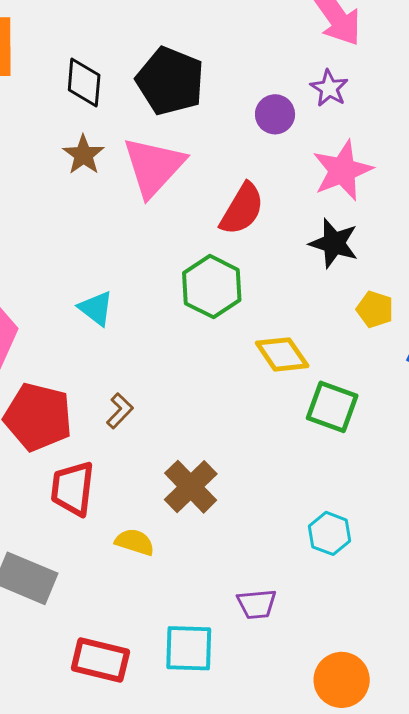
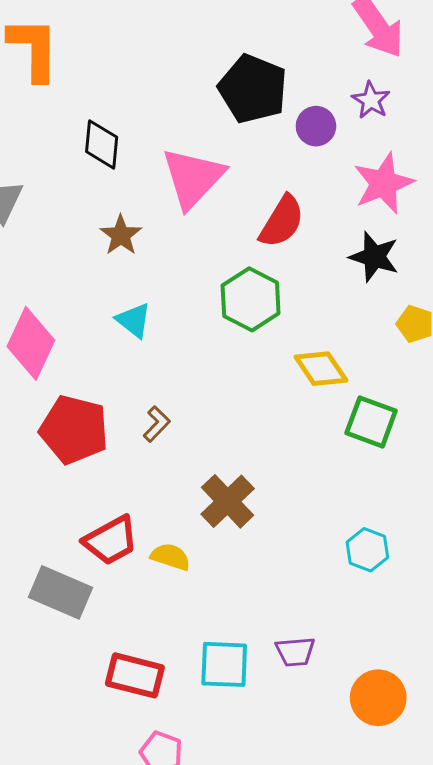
black pentagon: (170, 81) -> (253, 89), moved
black diamond: (84, 83) -> (102, 144), moved
brown star: (83, 155) -> (121, 235), moved
red trapezoid: (72, 489) -> (111, 540), moved, turned -126
purple trapezoid: (257, 604) -> (295, 652), moved

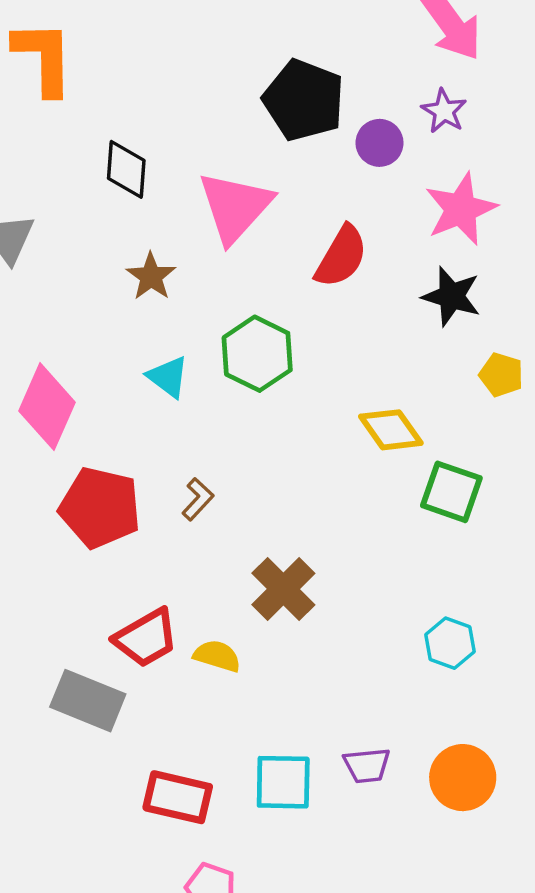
green hexagon: (251, 299) -> (257, 354), moved
orange circle: (378, 698) -> (463, 778), moved

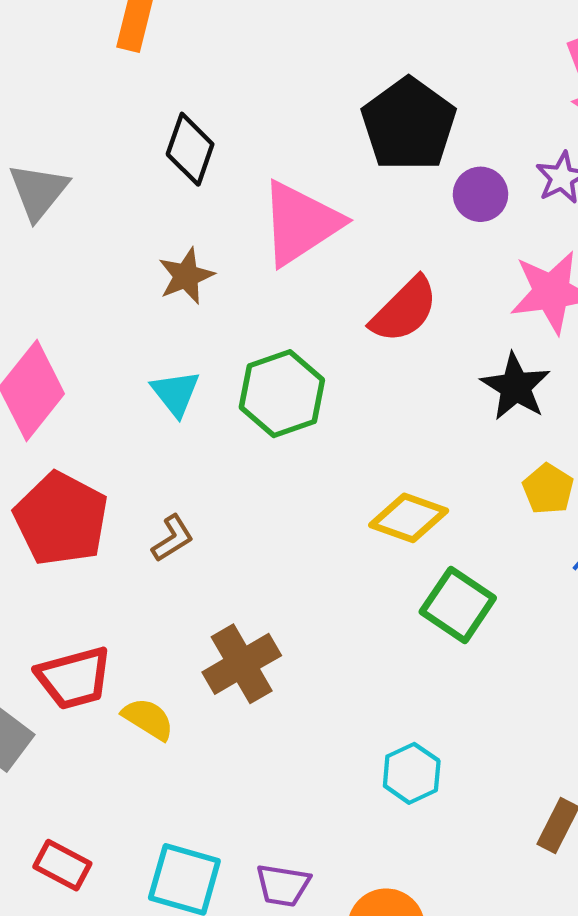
yellow diamond: (391, 430) -> (409, 518), turned -50
red rectangle: (178, 797) -> (62, 865), size x0.7

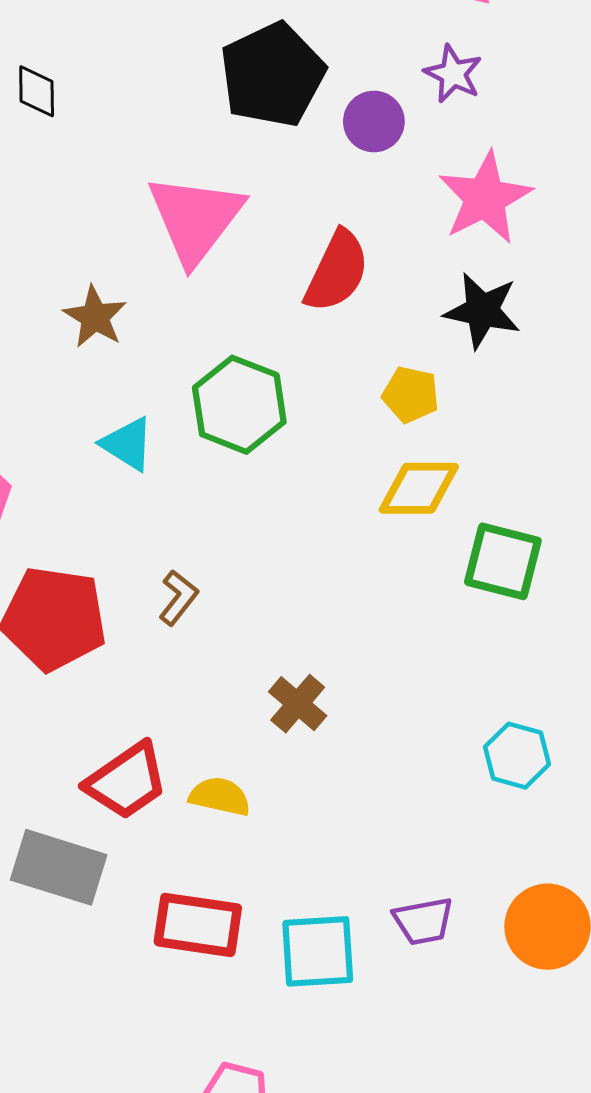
black pentagon: (409, 124) -> (272, 75), turned 30
black diamond: (190, 149) -> (37, 91), moved, size x0.7
yellow pentagon: (548, 489) -> (411, 394), moved
brown cross: (242, 664) -> (298, 704), size x0.7
red rectangle: (62, 865) -> (198, 925), moved, size x1.4

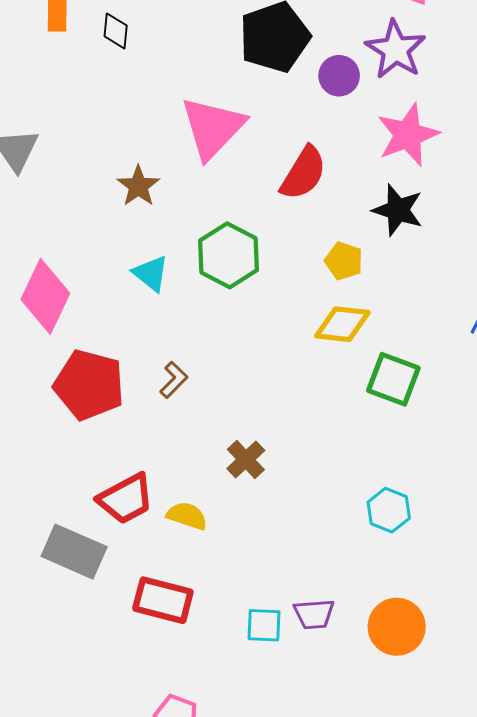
purple star: (453, 74) -> (396, 50), size x1.5
cyan square: (318, 951) -> (264, 625), moved, size x0.7

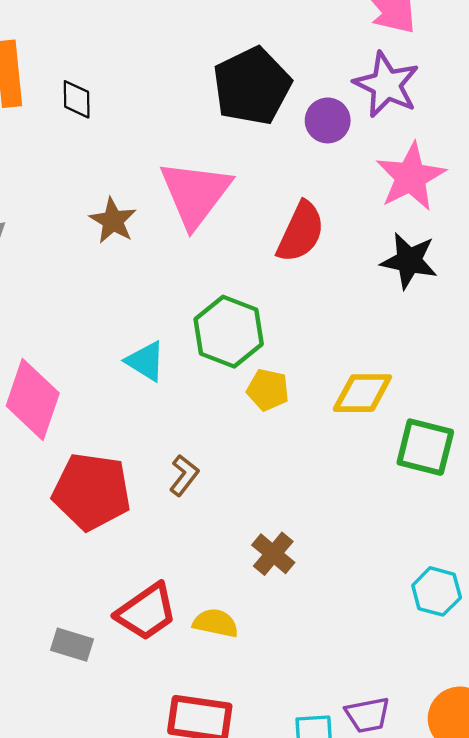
brown star: (138, 186) -> (113, 221), moved
yellow pentagon: (344, 261) -> (268, 390), moved
gray rectangle: (74, 552) -> (72, 645), moved, size x0.6

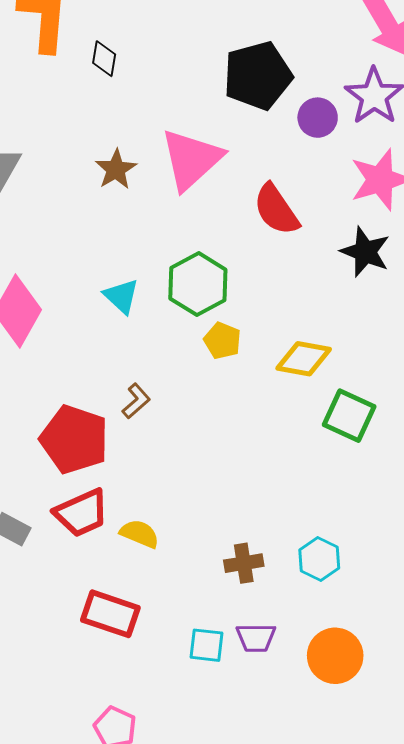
red semicircle: (301, 232) -> (276, 210), turned 110
red pentagon: (92, 491) -> (74, 439), moved
brown cross: (273, 554) -> (244, 563), moved, turned 30
cyan hexagon: (437, 591) -> (319, 559), moved

